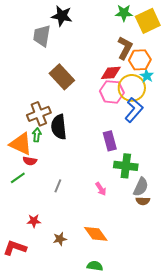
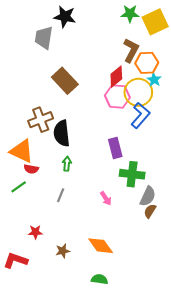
red diamond: (111, 73) -> (116, 77), turned -35
green arrow: (37, 135) -> (67, 164), moved
brown semicircle: (143, 201) -> (150, 211), turned 120

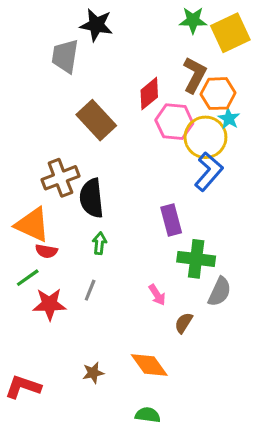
red diamond: (116, 77) -> (149, 94), moved
pink hexagon: (117, 97) -> (174, 122), moved
brown semicircle: (150, 211) -> (184, 323), moved
red star: (35, 232) -> (49, 304), moved, size x1.5

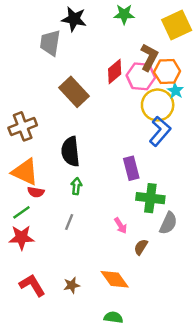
green star: (193, 20) -> (124, 14), moved
pink hexagon: (174, 122) -> (141, 76), moved
brown cross: (60, 178) -> (23, 126), moved
red star: (49, 304) -> (21, 237), moved
red L-shape: (23, 387) -> (32, 285), moved, turned 40

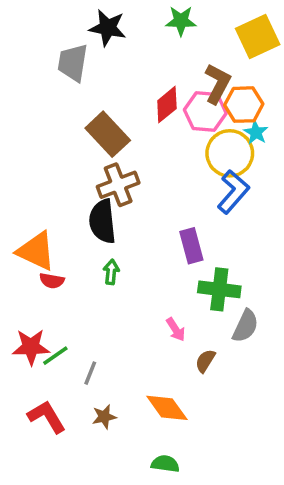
brown cross: (23, 126) -> (118, 185), moved
green line: (21, 212) -> (55, 356), moved
gray line: (69, 222) -> (90, 373), moved

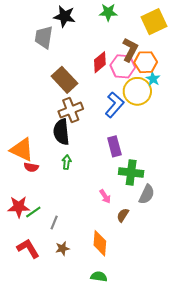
blue L-shape: (233, 192) -> (114, 105), moved
orange diamond: (167, 408) -> (100, 243), turned 40

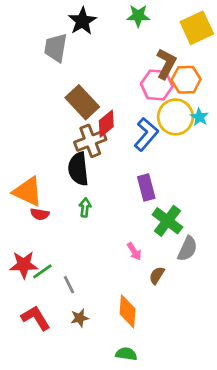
black star: (65, 16) -> (82, 21), turned 30
red diamond: (100, 62) -> (106, 124), moved
cyan star: (153, 79) -> (199, 117), moved
green cross: (131, 172) -> (167, 221), turned 30
gray line: (54, 222) -> (69, 285), turned -48

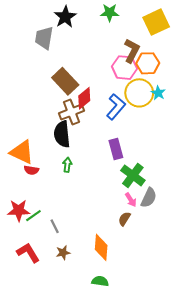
pink arrow: (134, 251) -> (131, 200), moved

